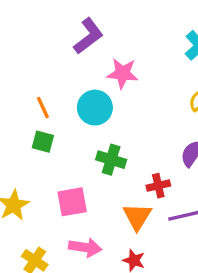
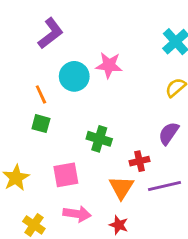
purple L-shape: (88, 36) -> (51, 33), moved
cyan circle: (95, 108) -> (74, 76), moved

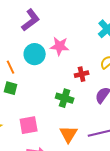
purple L-shape: (51, 33) -> (31, 20), moved
green cross: (99, 139) -> (65, 98), moved
red cross: (139, 161) -> (82, 74), moved

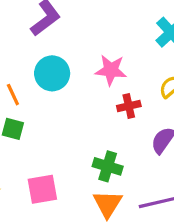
pink star: (60, 46) -> (111, 70), moved
green cross: (65, 98) -> (108, 166), moved

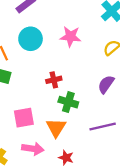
red cross: (129, 106) -> (54, 80), moved
orange triangle: (108, 204) -> (56, 128), moved

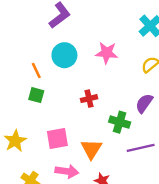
green cross: (68, 102) -> (120, 122), moved

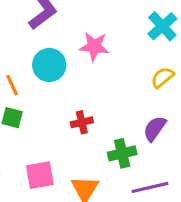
pink star: (107, 53) -> (94, 46), moved
green cross: (120, 122) -> (122, 153), turned -30

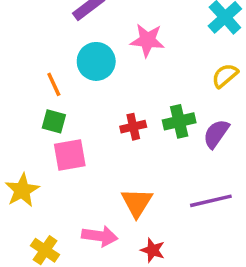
green cross: (122, 153) -> (179, 121), moved
pink square: (40, 175) -> (70, 155), moved

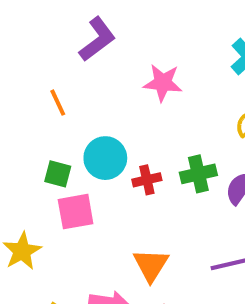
cyan circle: (96, 61) -> (105, 158), moved
orange line: (54, 84) -> (58, 103), moved

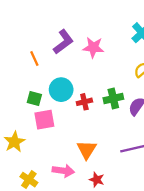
purple L-shape: (97, 39) -> (63, 42), moved

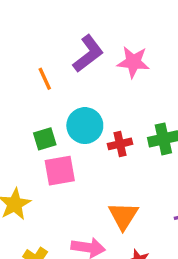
green square: (34, 98) -> (45, 139), turned -32

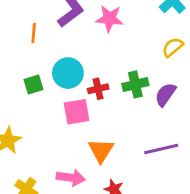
orange line: (45, 79) -> (34, 33), turned 30
pink square: (60, 171) -> (77, 112), moved

